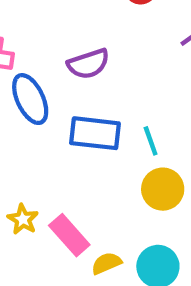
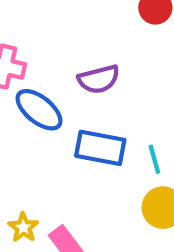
blue ellipse: (30, 99) -> (39, 110), turned -30

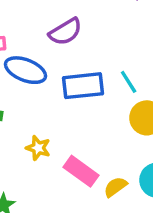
yellow star: (23, 227) -> (38, 148), moved

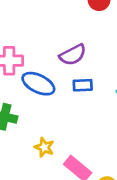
blue rectangle: (83, 86) -> (83, 85), moved, size x0.6

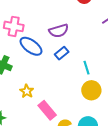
blue rectangle: (83, 85) -> (62, 53), turned -48

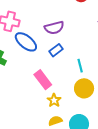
yellow star: (27, 91) -> (54, 100), moved
pink rectangle: (47, 110) -> (43, 80), moved

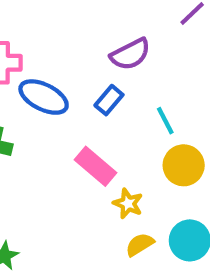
purple semicircle: (54, 28) -> (130, 54), moved

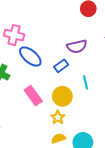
yellow circle: (184, 165) -> (62, 96), moved
pink rectangle: (95, 166) -> (33, 96), moved

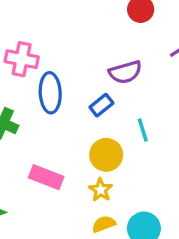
blue ellipse: (30, 57) -> (50, 93), turned 50
pink rectangle: (33, 96) -> (46, 177), moved, turned -30

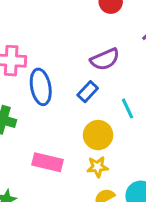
yellow star: (101, 190) -> (97, 167), turned -30

